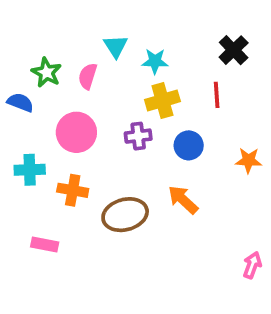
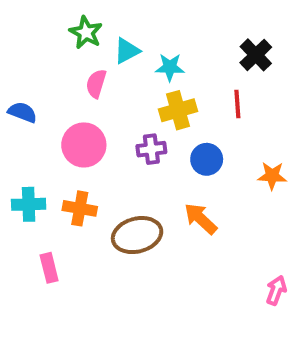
cyan triangle: (116, 46) -> (127, 51), turned 35
green star: (47, 72) -> (86, 32), moved
cyan cross: (30, 170) -> (29, 204), moved
pink rectangle: (45, 245) -> (49, 268), turned 65

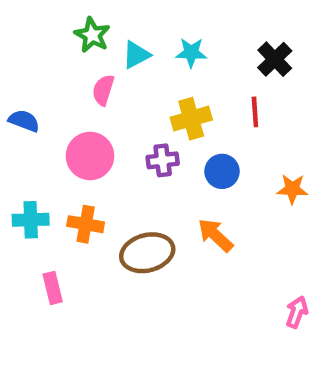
cyan star: (170, 67) -> (191, 53), moved

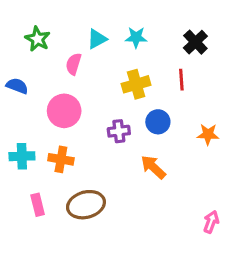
green star: (92, 35) -> (38, 39), moved
purple cross: (163, 160) -> (119, 131), moved
brown ellipse: (147, 253) -> (86, 205), moved

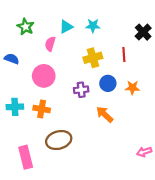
black cross: (195, 42) -> (143, 32), moved
orange star: (208, 134) -> (132, 88), moved
pink rectangle: (38, 205) -> (26, 157), moved, size x1.5
pink arrow: (211, 222) -> (144, 152), turned -128

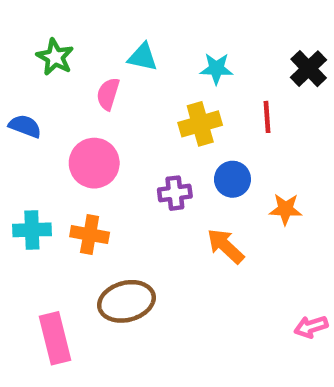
cyan star: (93, 26) -> (216, 69), moved
cyan triangle: (66, 27) -> (143, 57), turned 40
orange star: (132, 88) -> (286, 209), moved

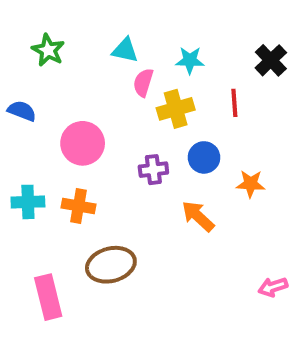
pink semicircle: (108, 94) -> (143, 83), moved

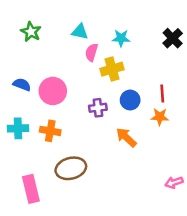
red line: (234, 103) -> (162, 94), moved
blue semicircle: (22, 111) -> (22, 85), moved

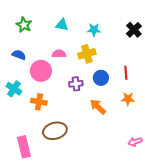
pink semicircle: (91, 52) -> (59, 54), moved, turned 72
blue semicircle: (22, 85) -> (19, 55), moved
orange star: (160, 117) -> (128, 99), moved
cyan cross: (18, 128) -> (14, 89), moved, turned 35

